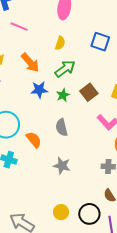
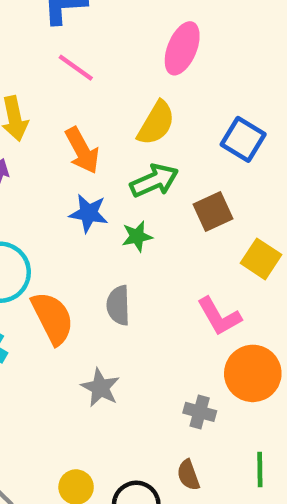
yellow semicircle: (60, 43) -> (156, 123), size x1.5
brown square: (89, 92) -> (213, 211), moved
orange semicircle: (34, 140) -> (53, 318), size x1.4

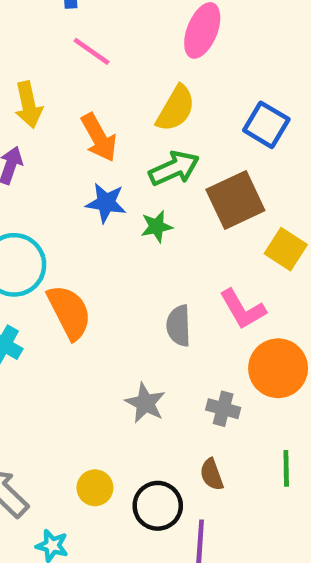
brown square: (213, 211) -> (235, 200), size x1.4
gray semicircle: (118, 305) -> (179, 326), moved
gray star: (100, 388) -> (145, 403), moved

